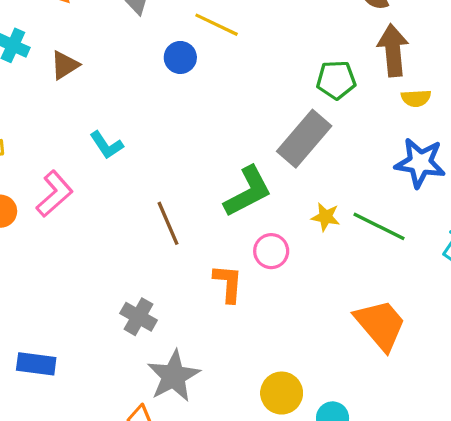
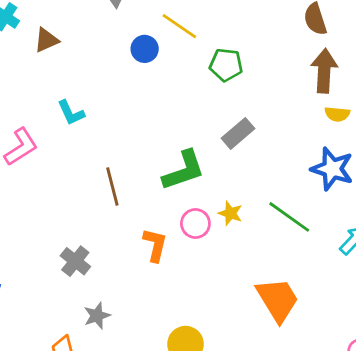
green pentagon: (336, 80) -> (226, 65), moved
gray rectangle: (304, 139) -> (238, 133), size x0.7
yellow star: (326, 217) -> (230, 213), moved
gray star: (174, 376) -> (97, 316), size x0.6

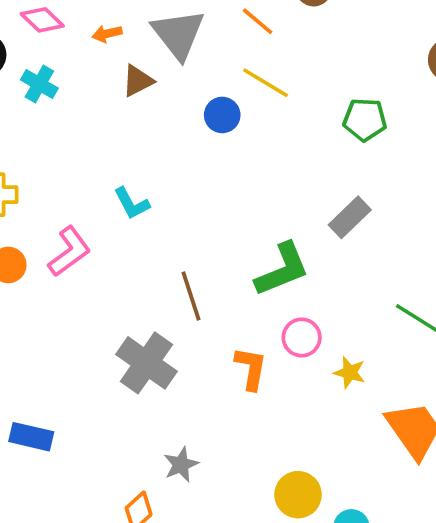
brown triangle: (46, 40) -> (138, 81), moved
green pentagon: (226, 65) -> (365, 120), moved
yellow star: (230, 213) -> (350, 372), moved
gray cross: (75, 261) -> (146, 363), moved, size x1.5

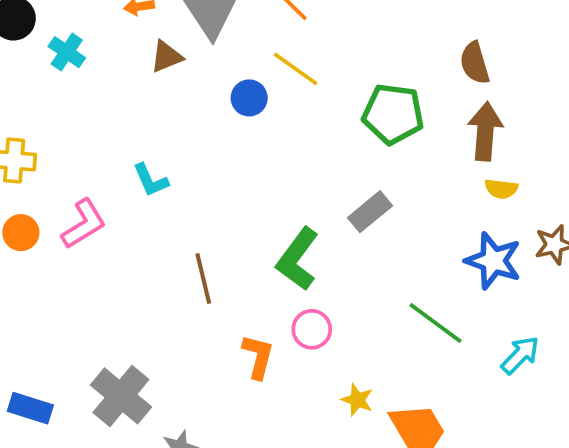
green pentagon: (365, 120) -> (393, 114), size x1.4
green L-shape: (282, 270) -> (298, 259), turned 144
gray cross: (146, 363) -> (121, 396), moved
yellow star: (350, 372) -> (357, 400), moved

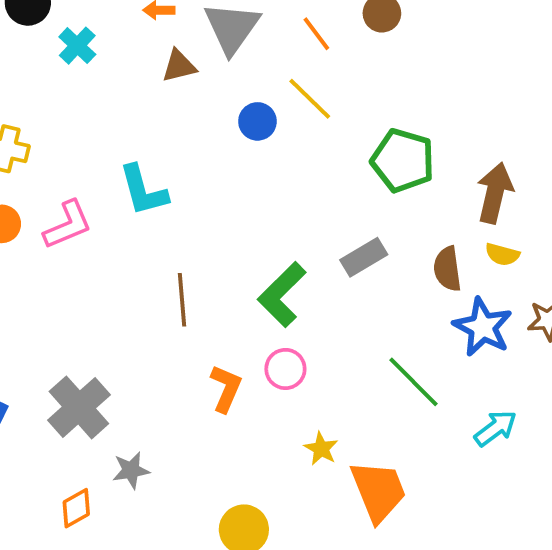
brown semicircle: (475, 63) -> (447, 269), moved
cyan L-shape: (151, 180) -> (143, 190), size x1.4

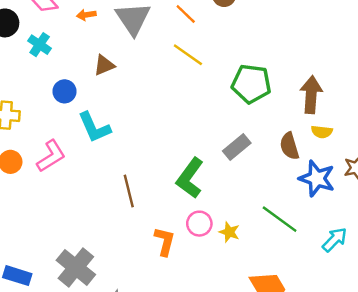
brown triangle: (179, 66) -> (104, 65), moved
blue circle: (257, 121) -> (65, 91), moved
yellow star: (321, 449) -> (229, 232), moved

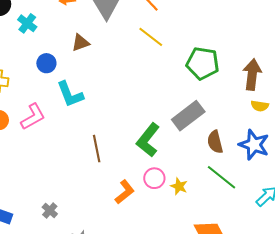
brown semicircle: (289, 146) -> (215, 142), moved
gray rectangle: (237, 147) -> (188, 116), size x1.4
orange L-shape: (165, 241) -> (125, 192), turned 35
gray cross: (76, 267) -> (50, 211), size x0.5

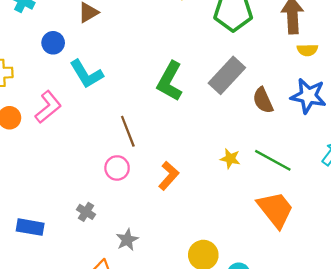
green L-shape: (148, 140) -> (170, 81), moved
green line: (221, 177) -> (273, 160), moved
pink circle: (154, 178) -> (117, 168), moved

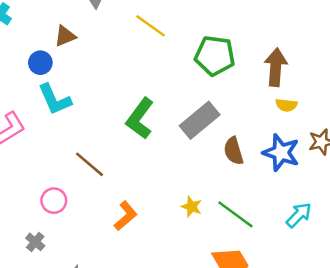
blue circle: (53, 43) -> (40, 63), moved
brown line: (128, 131) -> (89, 164), turned -36
pink circle: (117, 168) -> (54, 201), moved

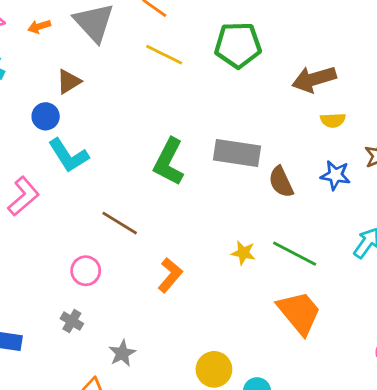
green pentagon: (215, 56) -> (238, 45), moved
brown arrow: (276, 67) -> (314, 79), turned -102
gray rectangle: (200, 120) -> (237, 153), turned 57
blue star: (281, 153) -> (335, 175), size x0.7

